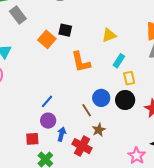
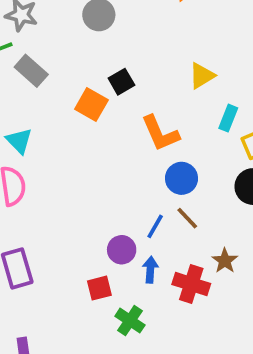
black square: (65, 30) -> (121, 82), turned -32
blue circle: (101, 98) -> (181, 178), moved
blue line: (47, 101) -> (155, 226), moved
brown star: (99, 130) -> (225, 261), moved

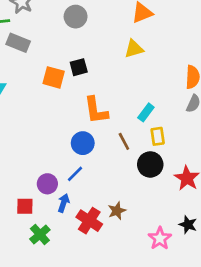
gray rectangle: (31, 71) -> (18, 43), turned -35
yellow triangle: (202, 76) -> (134, 49), moved
orange square: (91, 105) -> (54, 77), turned -30
blue circle: (181, 178) -> (83, 143), moved
brown line: (187, 218) -> (124, 141), moved

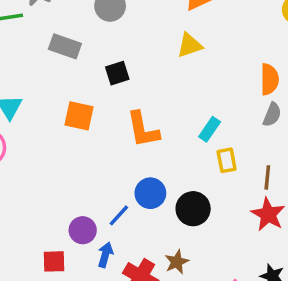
gray rectangle: (18, 43) -> (65, 46), moved
orange square: (54, 77) -> (79, 116), moved
brown line: (124, 141) -> (267, 177), moved, turned 36
blue circle: (83, 143) -> (150, 193), moved
black circle: (150, 164) -> (193, 209), moved

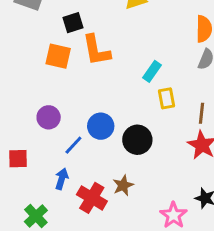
orange square: (79, 116) -> (58, 56), moved
orange L-shape: (143, 129) -> (96, 50), moved
purple circle: (83, 230) -> (49, 117), moved
red square: (54, 261) -> (18, 159), moved

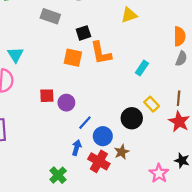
yellow rectangle: (166, 98) -> (152, 104), moved, turned -32
blue circle: (101, 126) -> (103, 136), moved
red square: (18, 159) -> (47, 96), moved

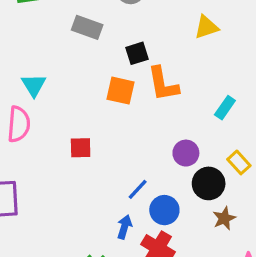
purple circle: (66, 103) -> (186, 153), moved
brown star: (122, 152) -> (224, 218), moved

